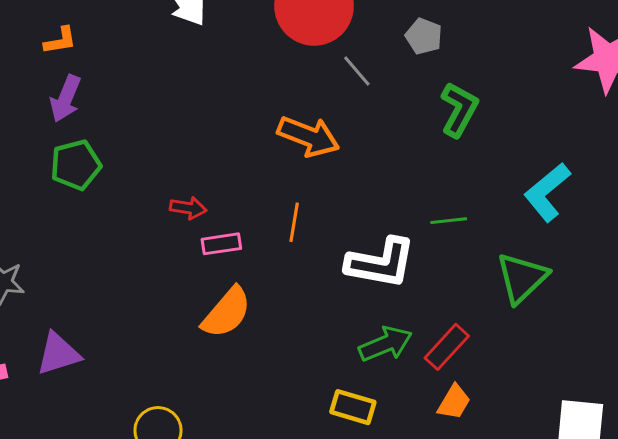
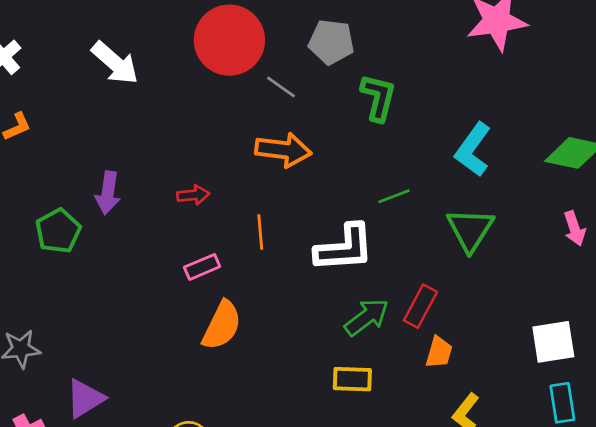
gray pentagon: (424, 36) -> (331, 42), size x1.4
purple arrow: (66, 99) -> (108, 193), moved
orange arrow: (308, 136) -> (283, 150), moved
red arrow: (188, 208) -> (193, 195), moved

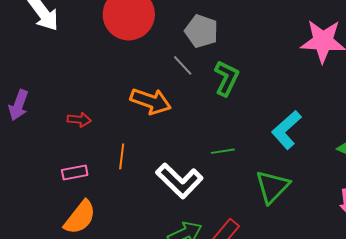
gray line: (281, 87) -> (183, 65), moved
white L-shape: (344, 248) -> (179, 181), turned 36

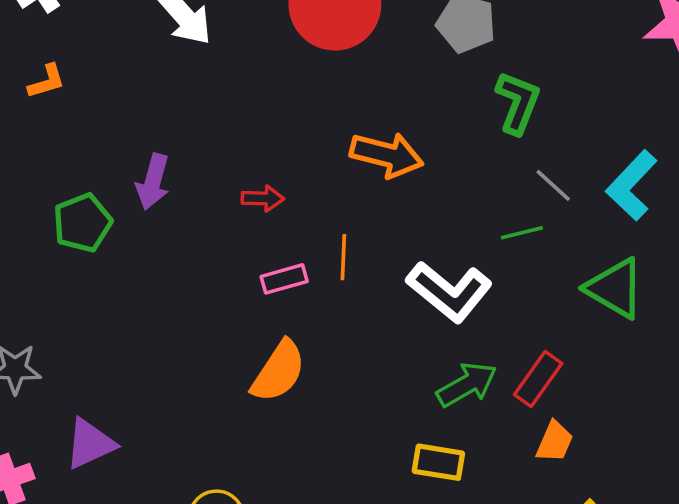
gray line: (183, 65) -> (553, 185), moved
pink rectangle: (75, 173) -> (284, 279), moved
green triangle: (272, 187) -> (615, 288), turned -39

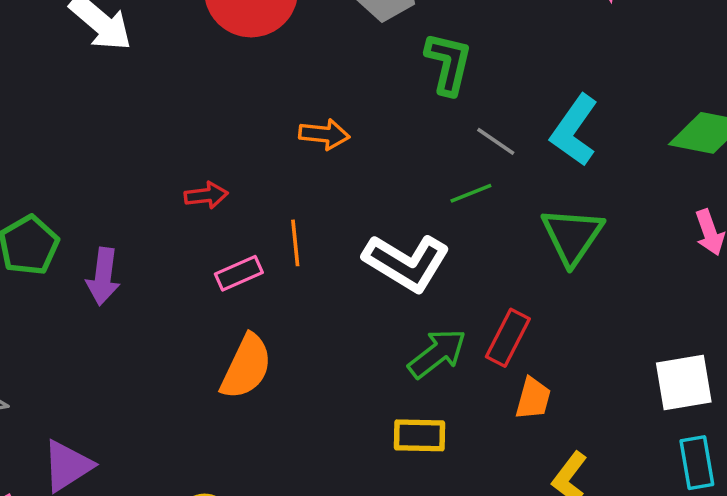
orange arrow: (387, 155) -> (324, 134), size x0.7
purple arrow: (153, 182) -> (103, 276), moved
green triangle: (615, 288) -> (572, 236), turned 42

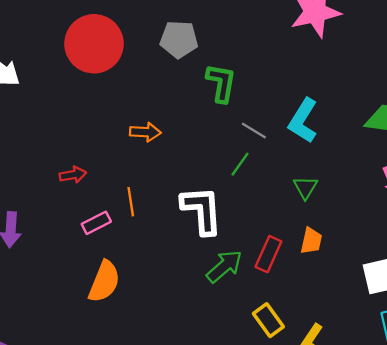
green line: (471, 193) -> (240, 164), turned -30
green triangle: (572, 236) -> (305, 187), size x0.6
white L-shape: (406, 263) -> (202, 210), turned -122
orange trapezoid: (533, 398) -> (311, 241), moved
yellow rectangle: (420, 435) -> (268, 320), moved, turned 56

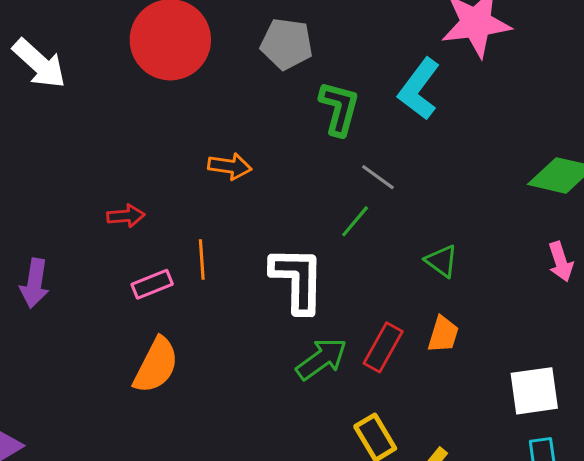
cyan L-shape: (303, 121) -> (419, 89), moved
green triangle: (305, 187) -> (442, 261), turned -30

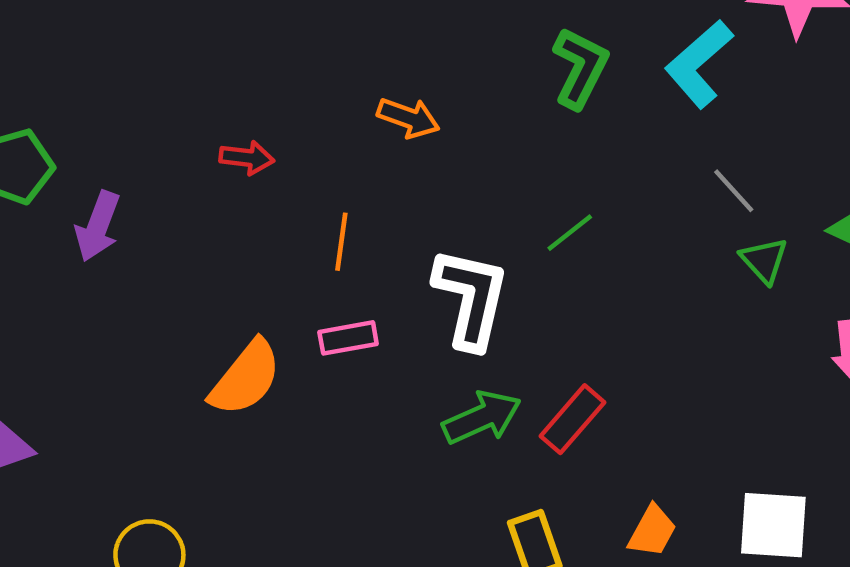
gray line: (378, 177) -> (734, 191), moved
green triangle: (442, 261) -> (764, 260), moved
pink rectangle: (152, 284) -> (348, 338), moved
orange trapezoid: (443, 334) -> (652, 531), moved

